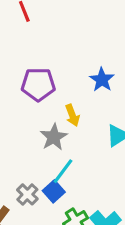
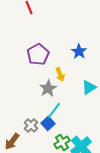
purple pentagon: (38, 84) -> (38, 54), turned -30

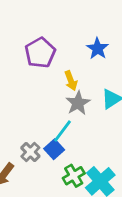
gray star: (48, 88) -> (78, 103), moved

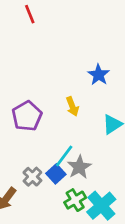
purple pentagon: (40, 53) -> (27, 116), moved
gray star: (78, 103) -> (79, 167), moved

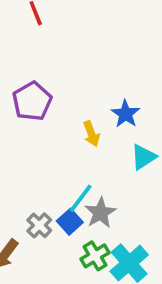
blue star: (99, 75) -> (126, 114), moved
purple pentagon: (27, 116) -> (32, 101), moved

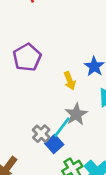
gray star: (100, 213) -> (76, 114), moved
gray cross: (39, 225) -> (41, 134), moved

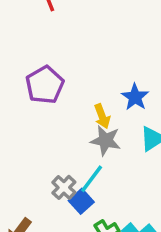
gray star: (76, 114) -> (106, 140), moved, turned -30

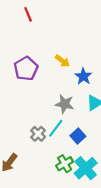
yellow arrow: (102, 116) -> (62, 61), moved, turned -32
blue square: (81, 201) -> (78, 136), moved

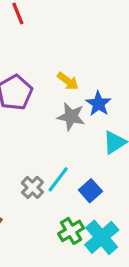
gray star: (65, 104) -> (71, 117), moved

